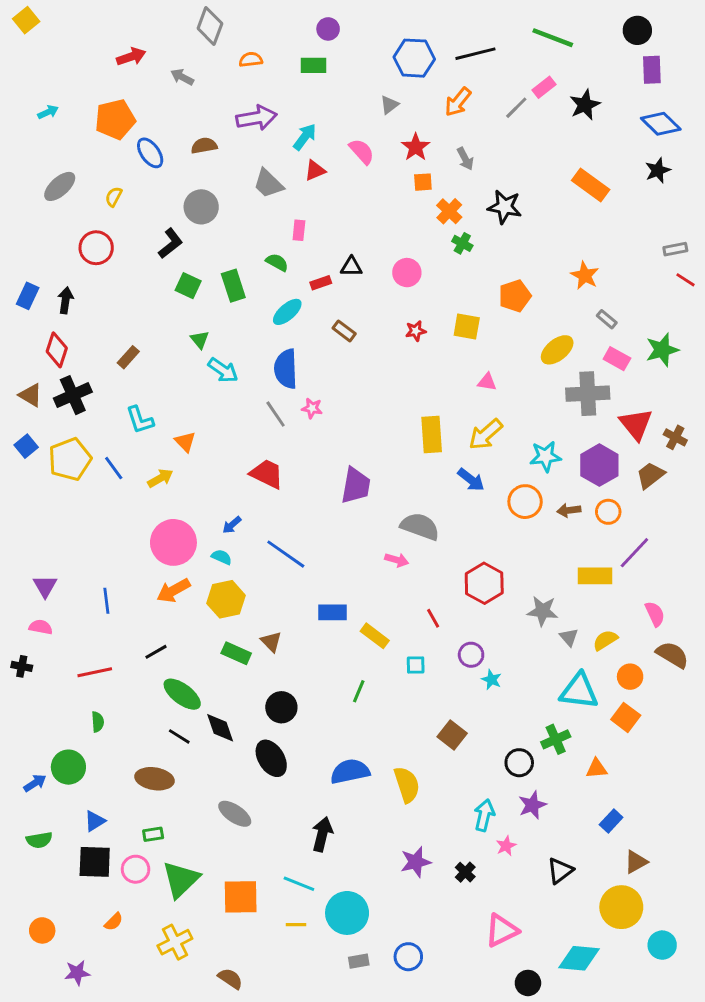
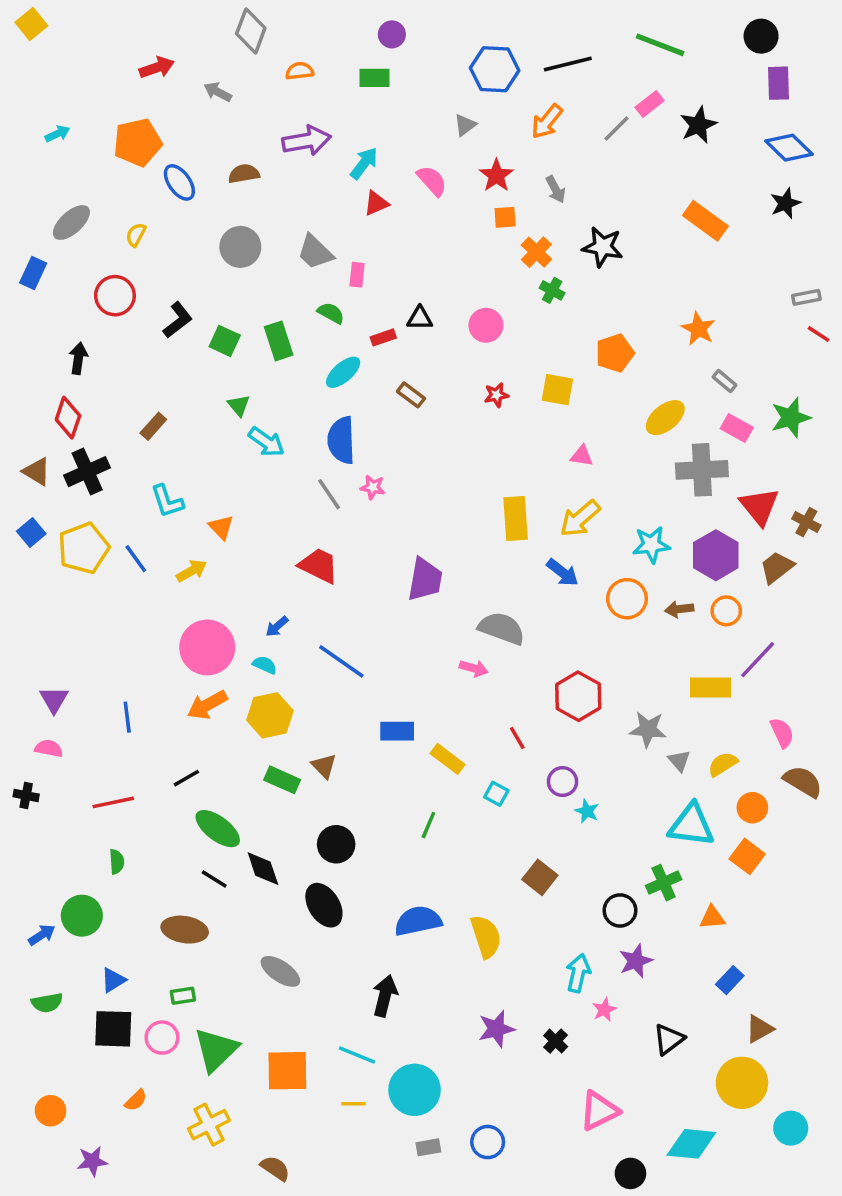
gray trapezoid: (268, 184) -> (315, 252), moved
black L-shape: (171, 243) -> (178, 320), moved
blue rectangle: (28, 296) -> (33, 273), moved
cyan square: (416, 665) -> (496, 794), turned 30

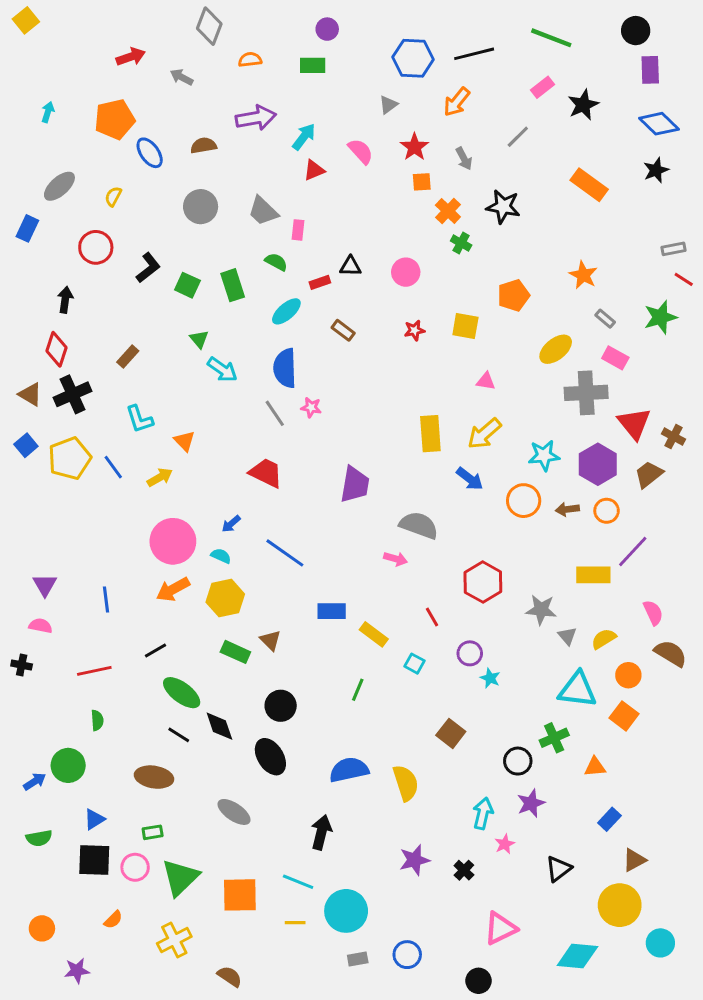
gray line: (617, 128) -> (518, 137), moved
cyan arrow: (57, 134) -> (48, 112), turned -48
green star: (791, 418) -> (660, 317), moved
black circle: (630, 1173) -> (478, 981), moved

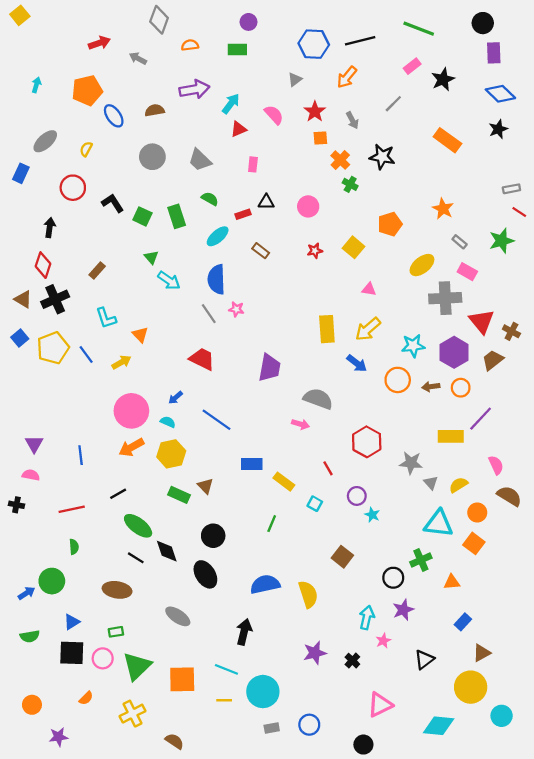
pink rectangle: (298, 230) -> (253, 164), moved
black L-shape: (148, 268) -> (113, 203), turned -85
yellow square: (465, 326) -> (353, 247), turned 30

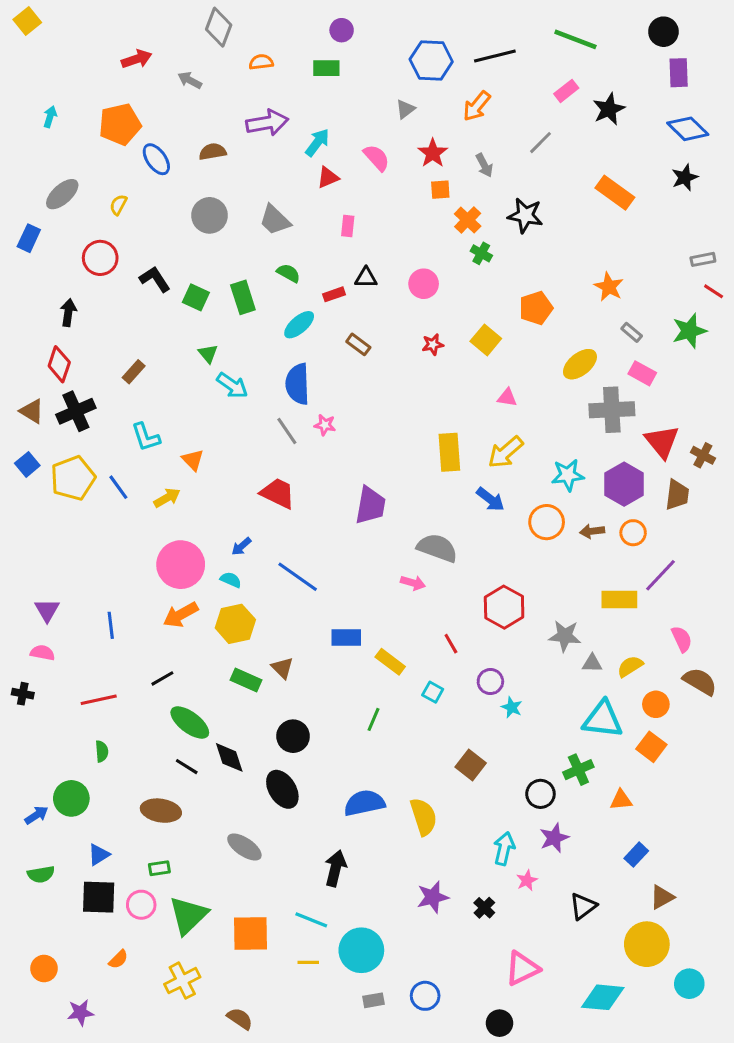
brown trapezoid: (493, 360) -> (677, 495), turned 135
gray triangle: (431, 483) -> (592, 663), turned -48

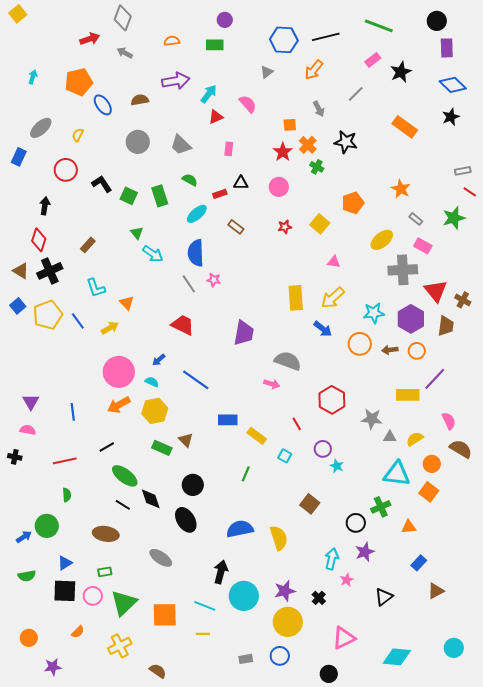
gray diamond: (219, 27) -> (123, 18), moved
red star: (433, 153) -> (283, 152), moved
yellow circle: (647, 944) -> (288, 622), moved
cyan circle: (361, 950) -> (244, 596), moved

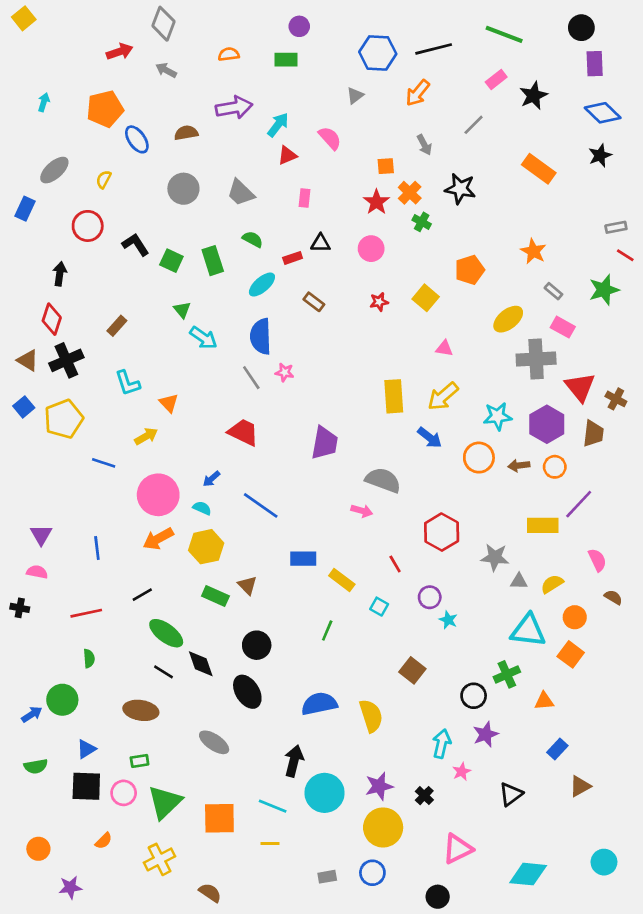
blue line: (78, 321) -> (104, 463), moved, turned -36
brown semicircle: (461, 449) -> (613, 597), size x0.6

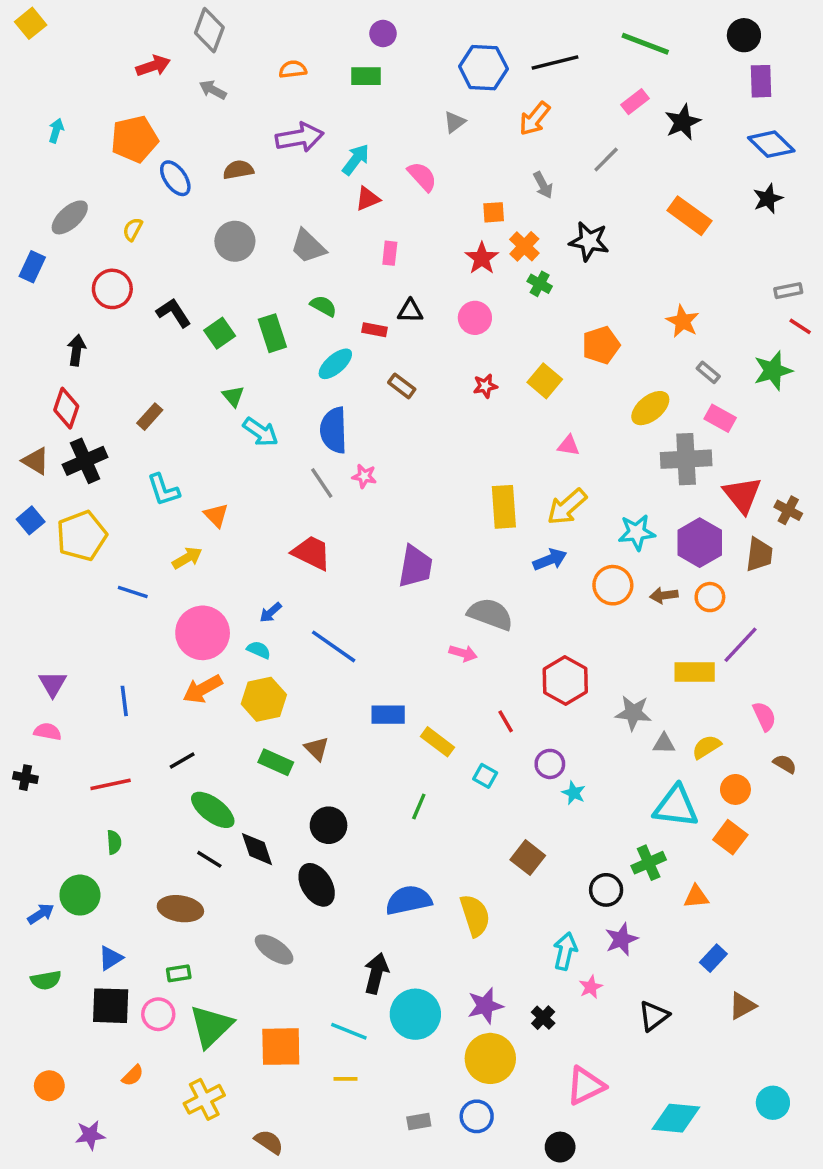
red rectangle: (293, 258) -> (375, 330), turned 30
green square: (171, 261) -> (220, 333), turned 30
blue arrow: (430, 438) -> (550, 560), turned -60

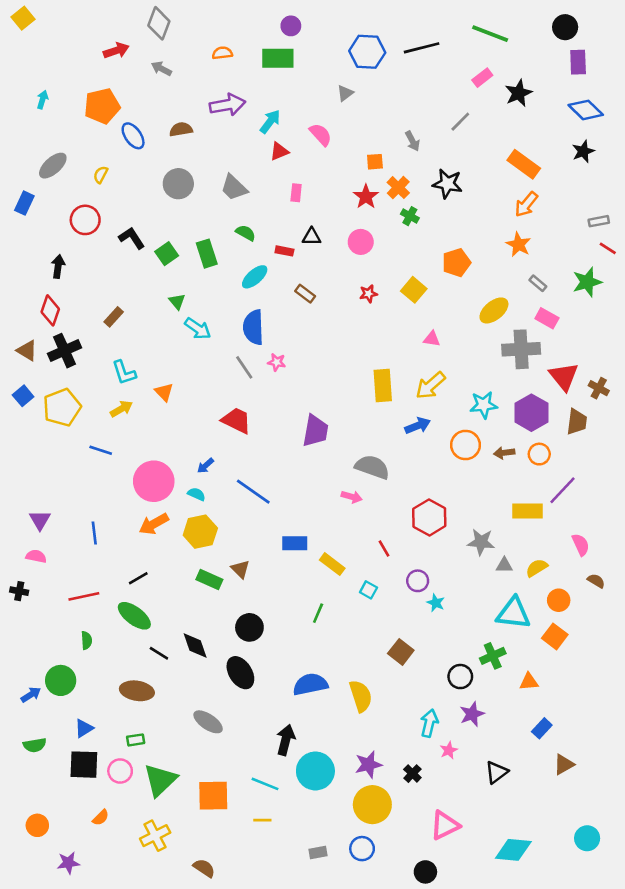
green rectangle: (366, 76) -> (278, 58), size x1.4
orange arrow: (535, 119) -> (526, 204), moved
yellow arrow: (187, 558) -> (121, 409), moved
green ellipse: (213, 810) -> (134, 616), moved

